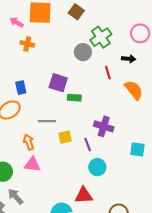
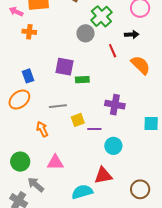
purple line: (88, 145) -> (94, 129), moved, turned -64
pink triangle: (32, 164) -> (55, 162), moved

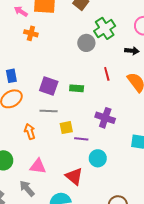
red line: (113, 51) -> (107, 74), moved
purple square: (64, 67) -> (49, 86), moved
blue rectangle: (28, 76) -> (11, 76), moved
red triangle: (103, 176) -> (74, 176), moved, turned 42
gray arrow: (36, 185) -> (27, 188), moved

